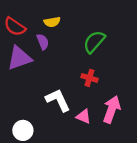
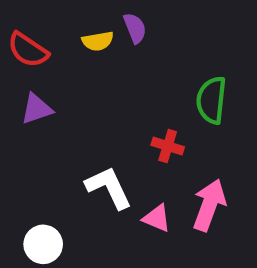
purple semicircle: (43, 42) -> (135, 28), moved
green semicircle: (94, 42) -> (211, 100), moved, turned -35
purple triangle: (19, 58) -> (37, 109), size x0.7

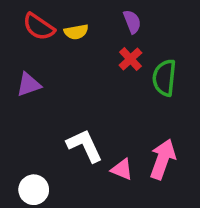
purple semicircle: (135, 28) -> (132, 22), moved
red semicircle: (28, 50) -> (39, 27), moved
red cross: (168, 146) -> (130, 59), moved, turned 30

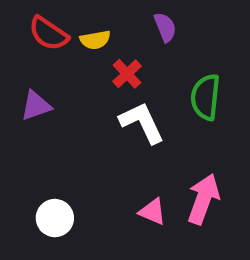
red cross: (130, 59) -> (127, 74), moved
white L-shape: (85, 146) -> (142, 123), moved
white circle: (34, 190) -> (55, 218), moved

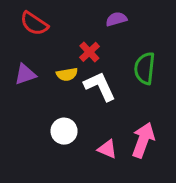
purple semicircle: (165, 27) -> (116, 19), turned -84
yellow semicircle: (95, 40) -> (67, 74), moved
white circle: (55, 218) -> (64, 131), moved

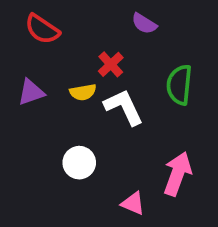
purple semicircle: (116, 19) -> (144, 24), turned -132
pink triangle: (107, 149) -> (133, 203), moved

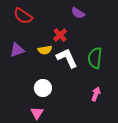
green semicircle: (179, 85) -> (95, 58), moved
pink arrow: (177, 174) -> (96, 94), size x0.6
pink triangle: (133, 203) -> (37, 113), moved, turned 40

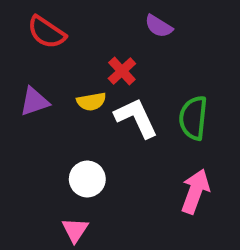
pink arrow: (96, 94) -> (195, 191), size x1.5

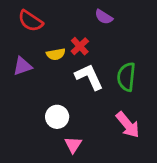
yellow semicircle: (91, 102) -> (56, 54), moved
pink arrow: (195, 191) -> (128, 125), turned 120
pink triangle: (75, 230) -> (73, 145), moved

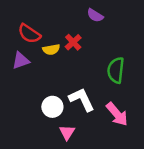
red semicircle: (30, 21) -> (29, 34), moved
white L-shape: (89, 77) -> (82, 99), moved

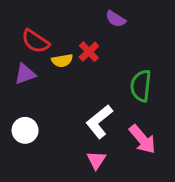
white L-shape: (82, 99) -> (99, 121), turned -104
white circle: (52, 107) -> (25, 130), moved
pink triangle: (67, 132) -> (96, 160), moved

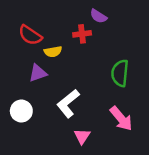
red cross: (89, 52) -> (82, 34), moved, turned 36
purple triangle: (25, 74) -> (38, 73), moved
white L-shape: (99, 121) -> (68, 103), moved

